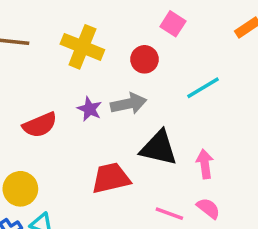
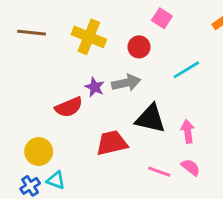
red semicircle: (40, 125) -> (69, 107), moved

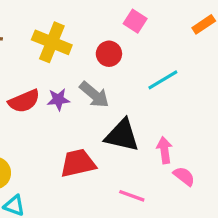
gray arrow: (126, 83) -> (94, 95), turned 52
purple star: (95, 87) -> (58, 99), turned -30
red semicircle: (69, 107) -> (24, 101), moved
pink semicircle: (191, 167) -> (184, 176), moved

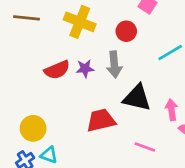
gray arrow: (94, 95) -> (114, 64), turned 45

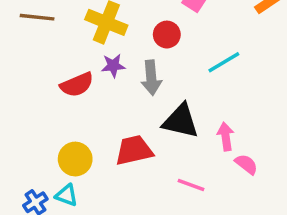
purple star: (85, 68) -> (113, 66), moved
yellow circle: (33, 128) -> (75, 159), moved

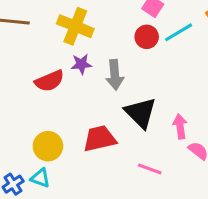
red circle: (167, 35) -> (147, 37), moved
cyan line: (224, 62) -> (179, 32), moved
black triangle: (181, 121) -> (141, 113), turned 32

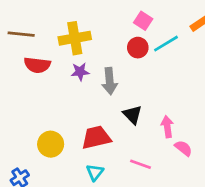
yellow cross: (75, 26) -> (75, 38), turned -32
red semicircle: (49, 81) -> (37, 65), moved, turned 30
black triangle: (141, 113) -> (132, 115), size x0.7
cyan triangle: (40, 178) -> (95, 172), moved, turned 48

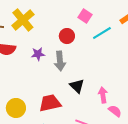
yellow cross: (75, 38) -> (23, 20), moved, turned -30
red circle: (138, 48) -> (67, 36), moved

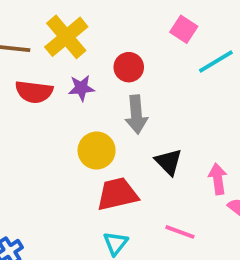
red circle: (67, 36) -> (129, 67), moved
purple star: (38, 54) -> (81, 88), moved
yellow circle: (16, 108) -> (97, 150), moved

